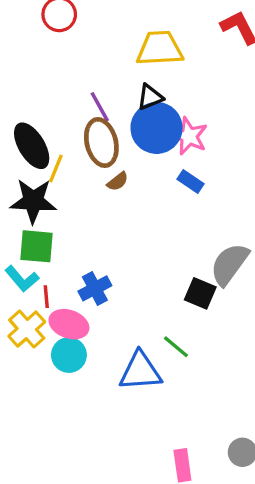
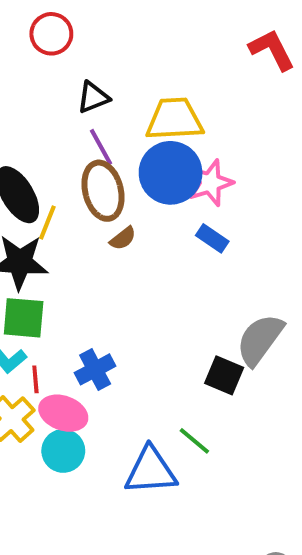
yellow trapezoid: (160, 48) -> (174, 119), moved
black triangle: (150, 97) -> (93, 97), moved
pink star: (189, 136) -> (210, 183), turned 30

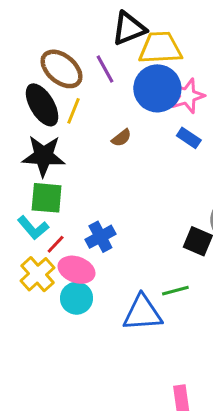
black triangle: (93, 97) -> (129, 28), moved, size x1.4
brown ellipse: (103, 191) -> (62, 69), moved, turned -36
yellow line: (47, 222) -> (73, 111), moved
red line: (35, 379) -> (56, 244), turned 48
green line: (194, 441) -> (175, 291), turned -55

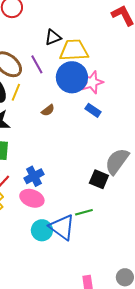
black triangle: (129, 28) -> (53, 37), size x0.7
pink ellipse: (76, 270) -> (32, 198), moved
cyan circle: (76, 298) -> (42, 230), moved
blue triangle: (142, 313) -> (62, 227), turned 40

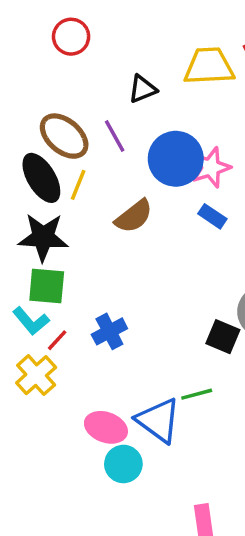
yellow trapezoid: (74, 50) -> (209, 66), moved
brown semicircle: (48, 110) -> (134, 216), size x1.6
pink ellipse: (32, 198) -> (106, 427), moved
cyan circle: (42, 230) -> (123, 464), moved

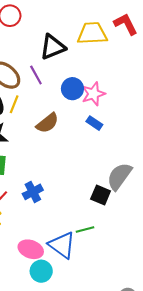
black triangle: (143, 89) -> (53, 47), size x1.5
blue circle: (176, 159) -> (72, 89), size x0.7

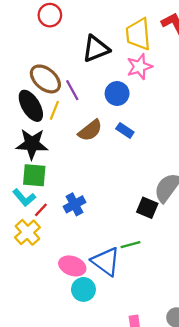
yellow trapezoid: (92, 33) -> (138, 34), turned -92
purple line: (36, 75) -> (72, 90), moved
pink star: (93, 94) -> (139, 67), moved
blue rectangle: (94, 123) -> (125, 130), moved

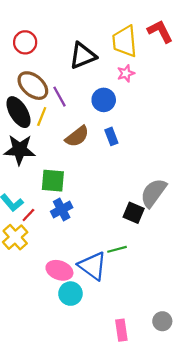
red circle: (50, 15) -> (25, 42), moved
pink star: (139, 67) -> (126, 73), size x0.7
blue rectangle: (125, 130) -> (111, 136), turned 35
green square: (34, 175) -> (53, 181), moved

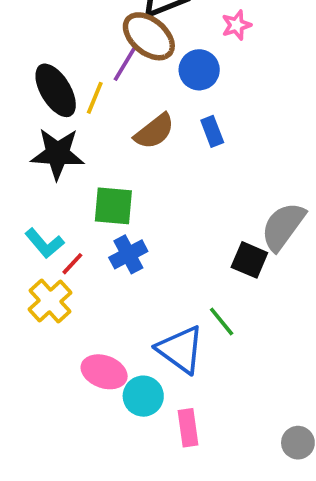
brown ellipse: (33, 86) -> (149, 36), moved
purple line: (59, 97) -> (125, 64), turned 60
green line: (117, 249) -> (222, 321), turned 66
pink ellipse: (59, 270) -> (104, 372), moved
pink rectangle: (121, 330) -> (188, 428), moved

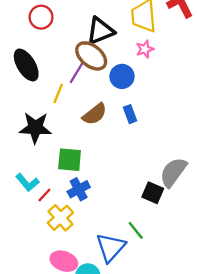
black ellipse: (56, 90) -> (26, 65), moved
yellow cross: (50, 301) -> (60, 218), moved
blue triangle: (180, 349) -> (111, 247), turned 36

